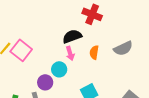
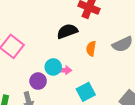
pink arrow: (70, 53) -> (64, 70), moved, turned -72

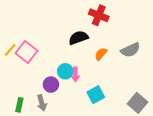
orange semicircle: (91, 49) -> (101, 54), turned 32
pink arrow: (64, 70) -> (75, 74), turned 88

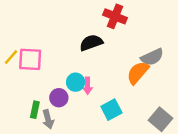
pink square: (26, 52) -> (30, 59), turned -35
orange semicircle: (101, 54) -> (138, 73), moved, size x1.5
green rectangle: (19, 105) -> (35, 110), moved

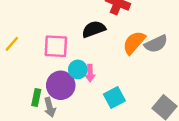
pink square: (30, 59) -> (56, 46), moved
orange semicircle: (138, 73) -> (134, 43), moved
purple circle: (59, 98) -> (61, 85), size x1.5

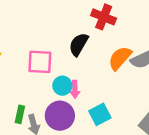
black semicircle: (94, 29) -> (79, 44), turned -40
purple circle: (61, 85) -> (60, 116), moved

